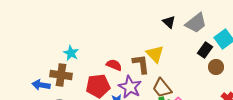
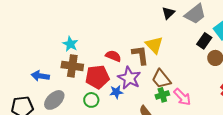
black triangle: (169, 22) -> (168, 13), turned 32
brown cross: (61, 75) -> (72, 66), moved

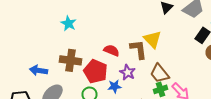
cyan star: (70, 44) -> (68, 23), moved
red pentagon: (97, 77) -> (96, 71), turned 30
purple star: (129, 78) -> (128, 72), size x0.7

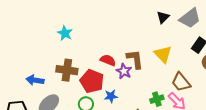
yellow triangle: (152, 39) -> (163, 54), moved
purple star: (128, 72) -> (124, 71), moved
brown trapezoid: (160, 73) -> (181, 82), moved

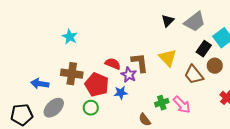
brown trapezoid: (181, 82) -> (194, 75), moved
blue star: (111, 96) -> (121, 93), moved

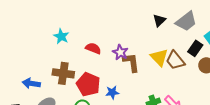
red semicircle: (113, 64) -> (93, 48), moved
purple star: (129, 75) -> (120, 52), moved
brown trapezoid: (194, 75) -> (175, 60), moved

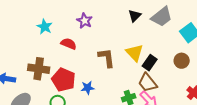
cyan star: (61, 36) -> (45, 27), moved
black rectangle: (195, 48) -> (150, 63), moved
purple star: (120, 52) -> (85, 21), moved
brown trapezoid: (175, 60) -> (148, 83), moved

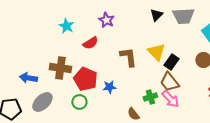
gray trapezoid: (162, 17) -> (183, 16), turned 35
red semicircle: (69, 44) -> (90, 43), turned 126

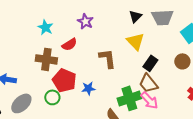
yellow triangle: (156, 52) -> (135, 41), moved
brown cross: (60, 68) -> (46, 59), moved
green cross: (150, 97) -> (129, 98), size x1.6
green circle: (79, 102) -> (52, 97), moved

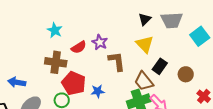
purple star: (85, 21) -> (100, 42), moved
brown circle: (182, 61) -> (186, 74), moved
brown trapezoid: (148, 83) -> (144, 81), moved

